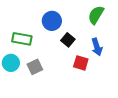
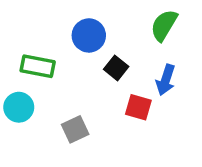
blue arrow: (97, 47) -> (166, 80), turned 36
gray square: (35, 67) -> (75, 129), moved

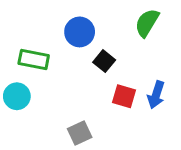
blue arrow: (166, 80) -> (156, 95), moved
gray square: (75, 129) -> (80, 133), moved

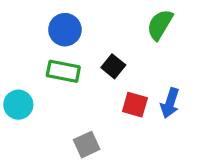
blue circle: (80, 32) -> (65, 30), moved
green rectangle: (34, 60) -> (63, 71), moved

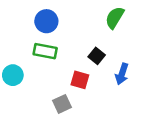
black square: (113, 66) -> (97, 56), moved
red square: (135, 105) -> (80, 80), moved

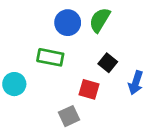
green semicircle: (115, 18) -> (100, 20), moved
blue circle: (46, 21) -> (68, 23), moved

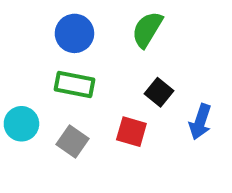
blue circle: (68, 23) -> (74, 33), moved
gray square: (69, 116) -> (73, 141), moved, turned -30

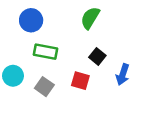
blue circle: (74, 33) -> (31, 20), moved

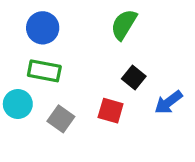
green rectangle: (46, 52) -> (44, 71), moved
blue arrow: (123, 75) -> (168, 102), turned 35

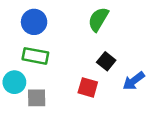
gray square: (61, 119) -> (37, 98), moved, turned -36

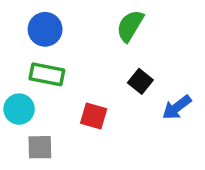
red square: (88, 87) -> (94, 116), moved
gray square: (37, 98) -> (40, 147), moved

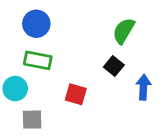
green semicircle: (130, 26) -> (124, 31), moved
blue arrow: (177, 107) -> (143, 87), turned 130

